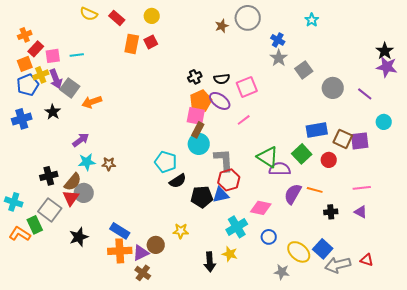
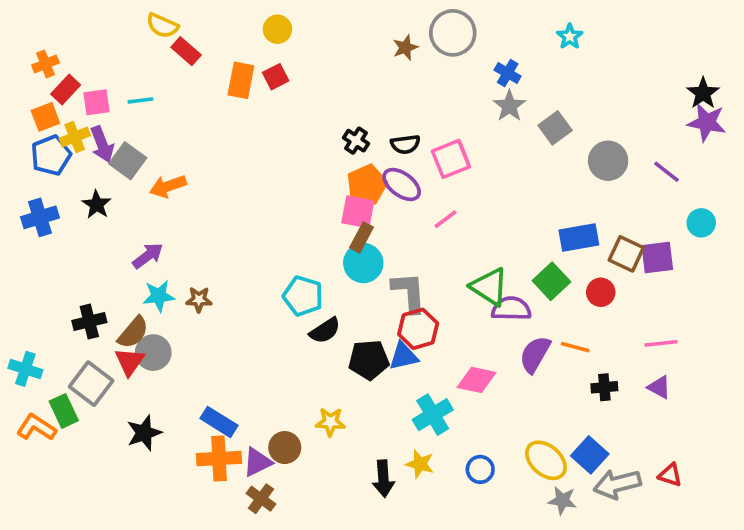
red rectangle: (117, 18) -> (186, 51), moved
black cross: (195, 77) -> (356, 141), turned -32
blue circle: (269, 237) -> (480, 469), moved
gray star: (282, 272) -> (562, 500), moved

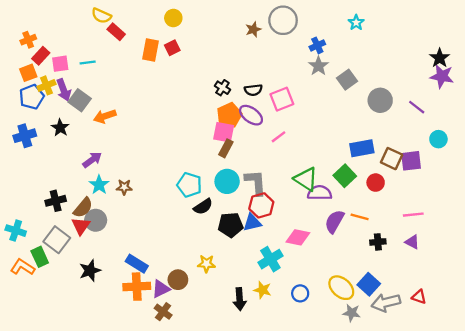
blue cross: (508, 73) -> (317, 45), turned 35
cyan circle: (363, 263) -> (227, 181), moved
cyan star: (159, 296) -> (99, 185), turned -30

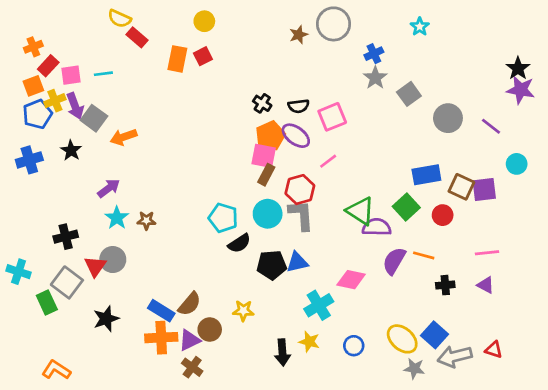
red hexagon: (261, 205) -> (300, 190), moved
brown semicircle: (83, 208) -> (189, 304), moved
orange L-shape: (23, 267) -> (56, 370), moved

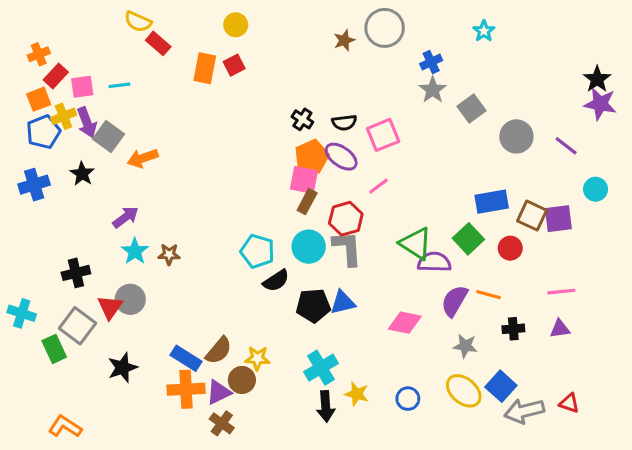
purple triangle: (486, 285) -> (560, 329), turned -36
cyan cross: (319, 305) -> (321, 368), moved
yellow star: (243, 311) -> (257, 358), moved
gray star: (414, 369) -> (465, 346), moved

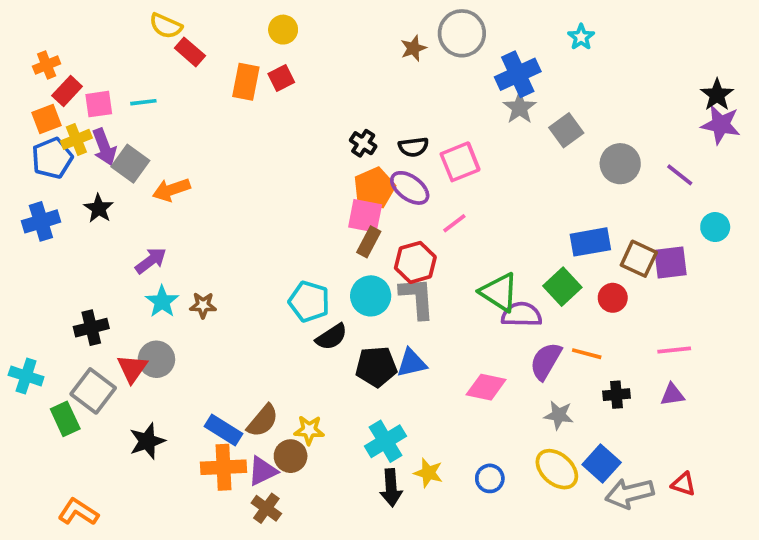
blue cross: (431, 62) -> (518, 74), size x1.6

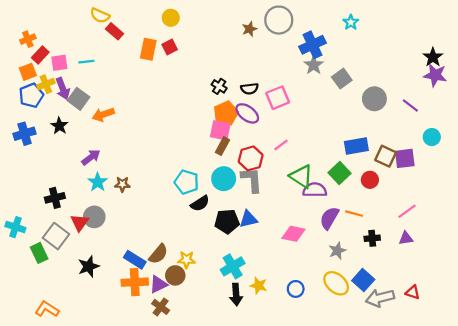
pink line: (454, 223) -> (281, 145), moved
pink line: (674, 350) -> (407, 211), turned -30
gray star: (559, 415) -> (337, 251), turned -30

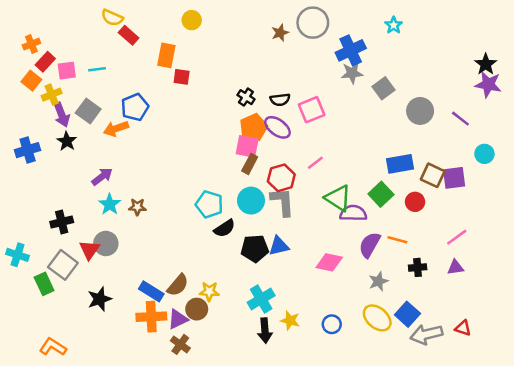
red square: (170, 47) -> (182, 77), moved, turned 35
gray star: (314, 65) -> (352, 73), turned 30
orange square: (28, 72) -> (31, 81), turned -30
purple arrow: (63, 89) -> (62, 115), moved
blue pentagon: (31, 95) -> (135, 107), moved

